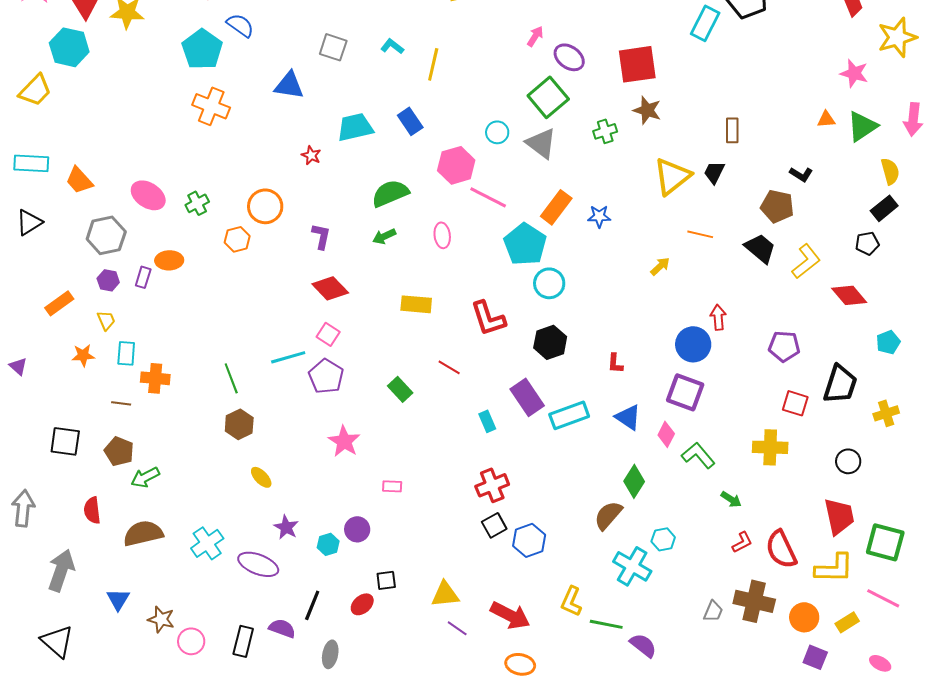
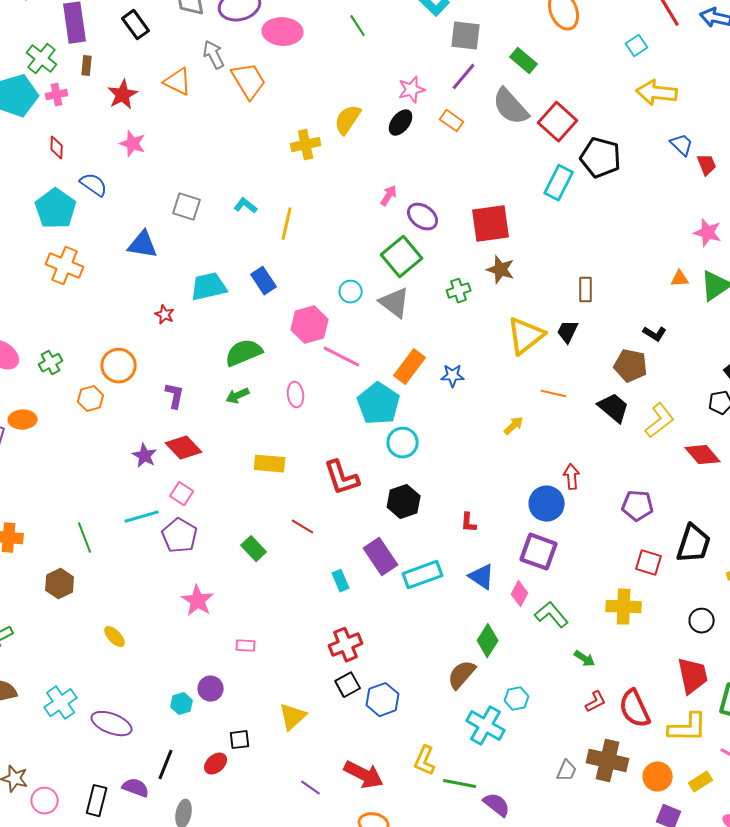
brown hexagon: (239, 424) -> (60, 584), moved
purple star: (286, 527) -> (145, 456), moved
yellow triangle: (445, 594) -> (293, 717), moved, turned -36

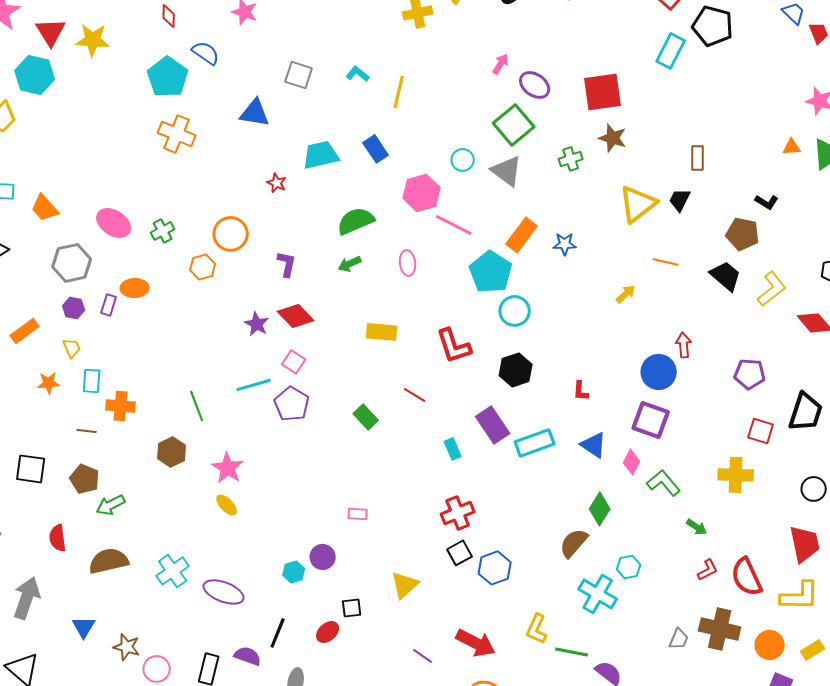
pink star: (198, 601) -> (228, 468), moved

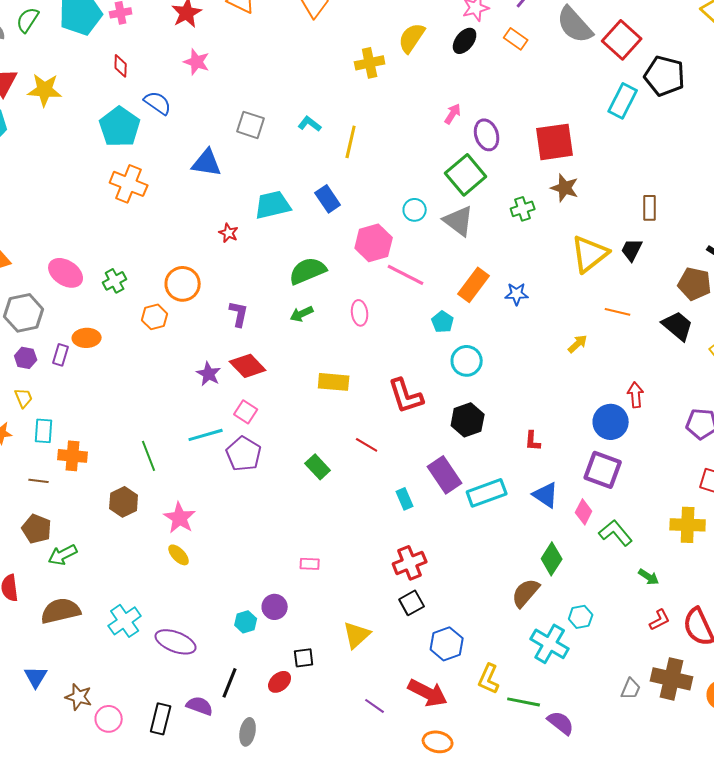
purple ellipse: (535, 85) -> (487, 135), turned 36
cyan pentagon: (491, 272) -> (443, 322), size x0.5
blue hexagon: (495, 568) -> (447, 644), moved

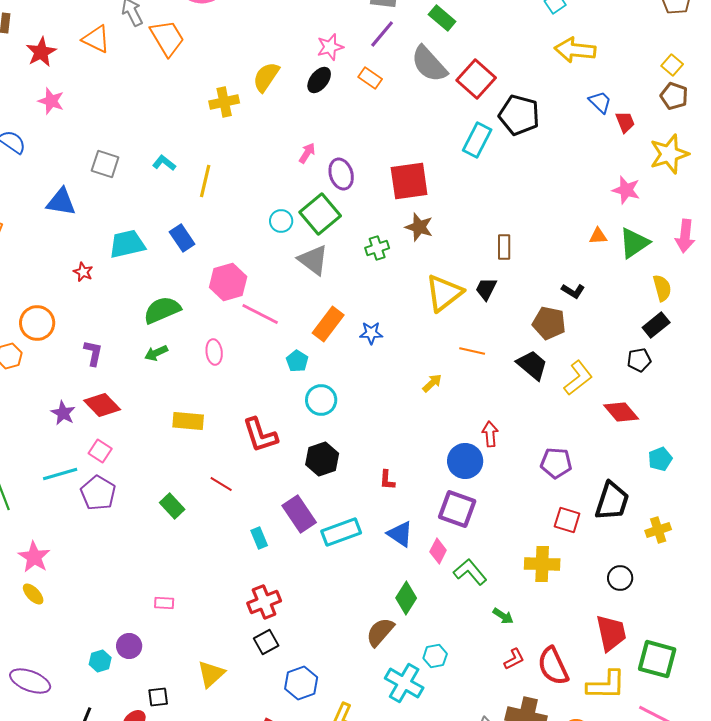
cyan circle: (415, 210) -> (281, 221), moved

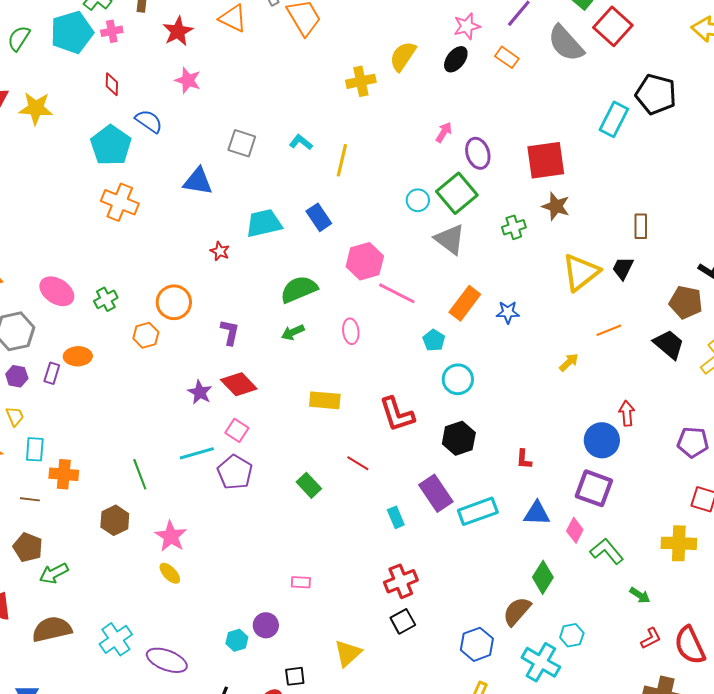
red square: (476, 79) -> (613, 26), moved
orange line: (472, 351) -> (609, 330), turned -35
blue triangle: (400, 534) -> (537, 513), turned -32
blue hexagon: (301, 683) -> (477, 644), moved

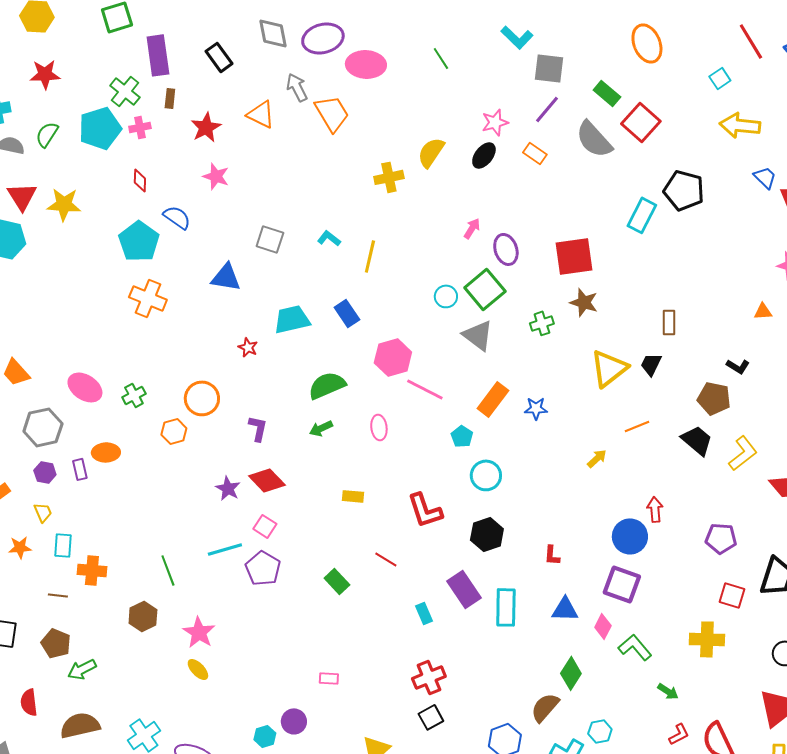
purple rectangle: (52, 373) -> (80, 469), turned -30
yellow rectangle: (325, 400) -> (353, 496), size x0.7
cyan rectangle: (478, 511) -> (506, 607), turned -69

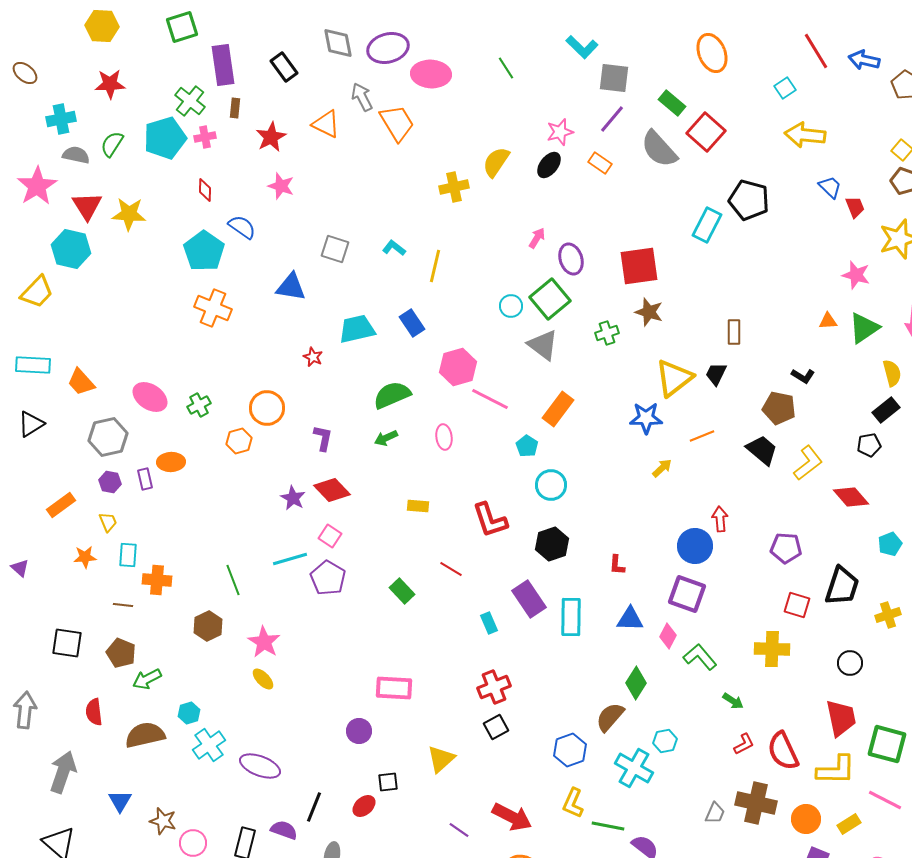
blue star: (536, 408) -> (646, 418), moved, size x1.4
pink rectangle: (329, 678) -> (394, 688), size x1.8
cyan hexagon: (265, 736) -> (189, 713), moved

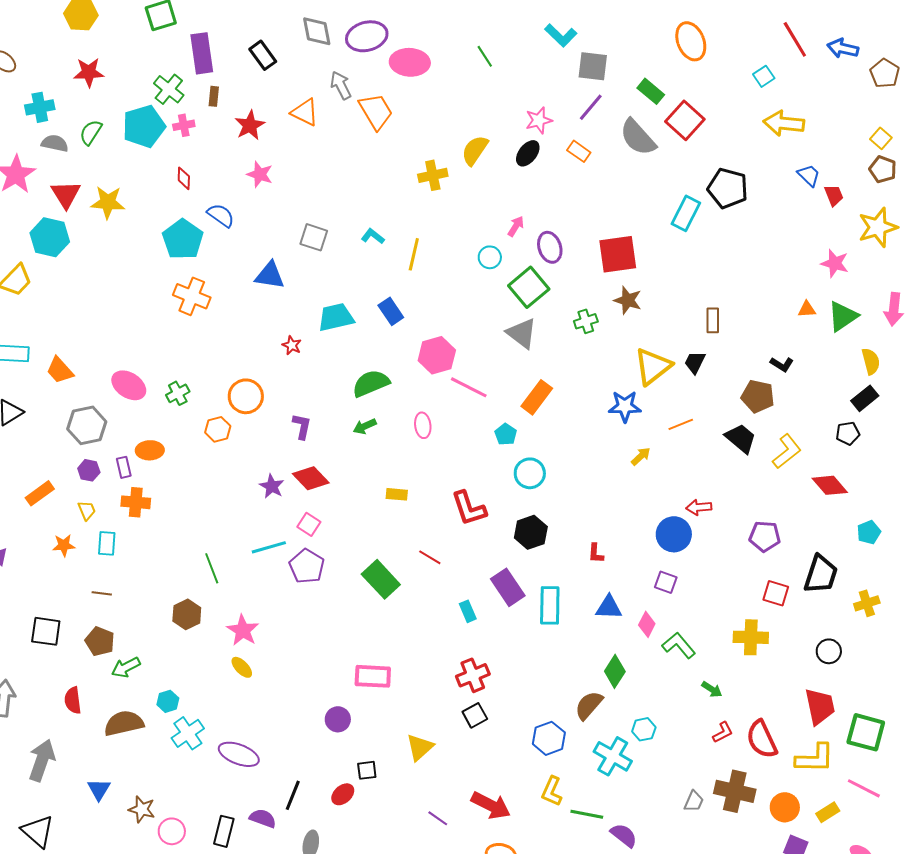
cyan circle: (511, 306) -> (490, 257), moved
red arrow: (720, 519) -> (699, 507), turned -90
orange cross: (157, 580) -> (136, 502), moved
green rectangle: (402, 591) -> (381, 579), size x1.5
purple square: (687, 594) -> (666, 582), size x0.6

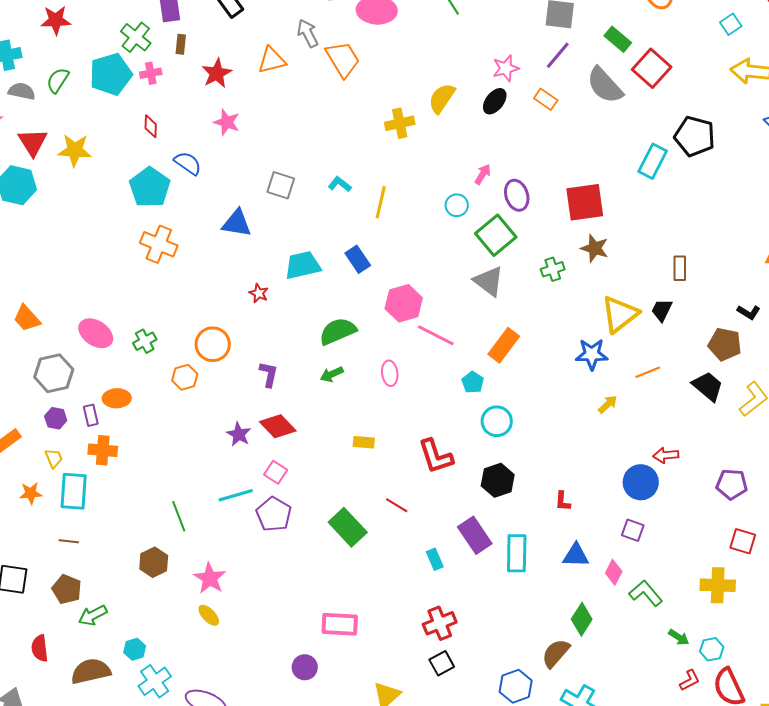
orange triangle: (305, 112) -> (272, 60), turned -40
cyan rectangle: (107, 543) -> (74, 491), size x1.5
cyan hexagon: (644, 729) -> (712, 649), moved

